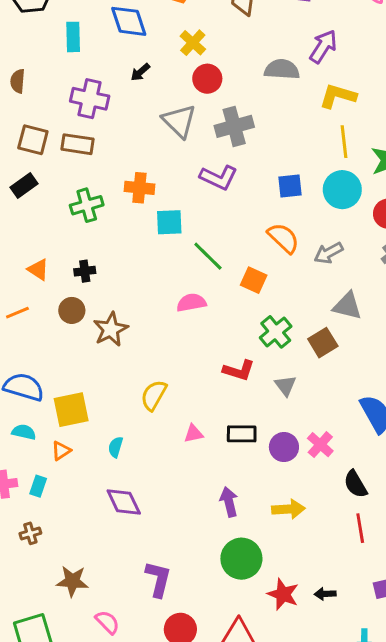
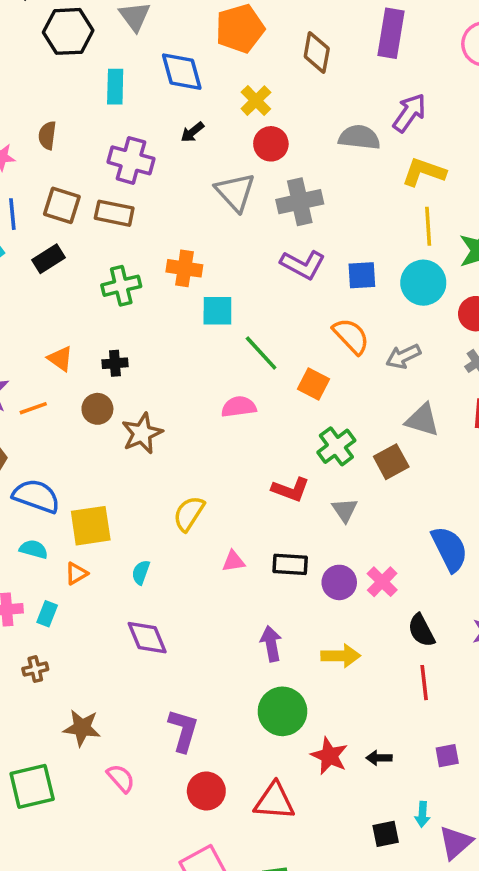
purple L-shape: (219, 178) -> (303, 265), moved

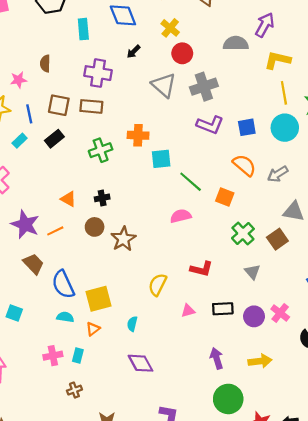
red L-shape: (291, 489) -> (201, 269), moved
blue semicircle: (36, 496) -> (63, 284), turned -128

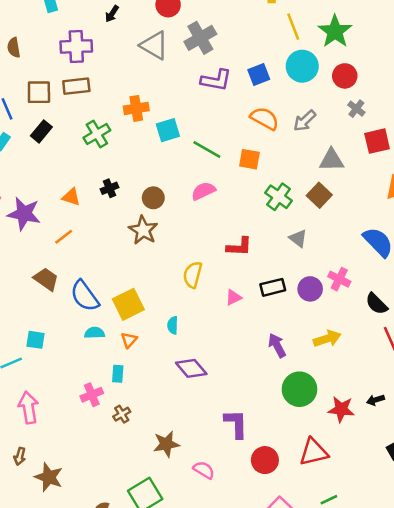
purple star: (25, 224) -> (24, 214), moved
brown circle: (95, 227) -> (153, 198), moved
pink cross: (53, 356) -> (92, 395), moved

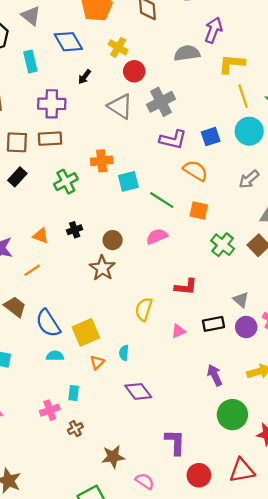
orange semicircle: (265, 118) -> (195, 171), moved
gray triangle: (298, 238) -> (241, 300), moved
orange triangle: (129, 340) -> (97, 362), moved

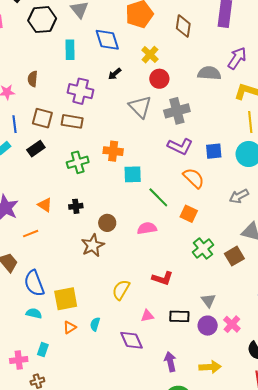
purple diamond: (138, 391) -> (131, 340), moved

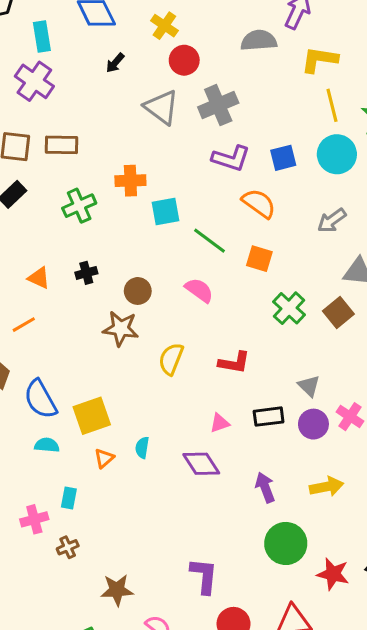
purple cross: (81, 91) -> (34, 81), moved, turned 30
pink semicircle: (147, 228) -> (199, 290), turned 54
brown star: (93, 245) -> (121, 329), turned -30
yellow semicircle: (121, 290) -> (171, 359), moved

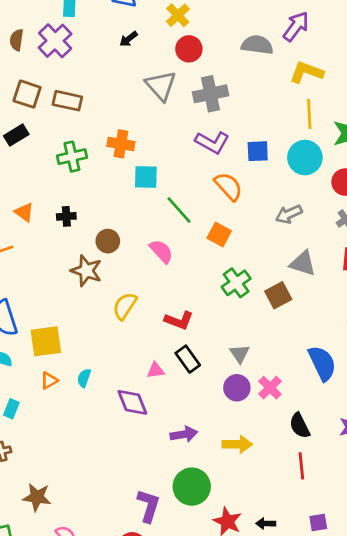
black rectangle: (269, 417) -> (188, 359), moved, turned 50
purple arrow: (265, 487) -> (184, 434), turned 90
purple L-shape: (204, 576) -> (149, 506), moved

